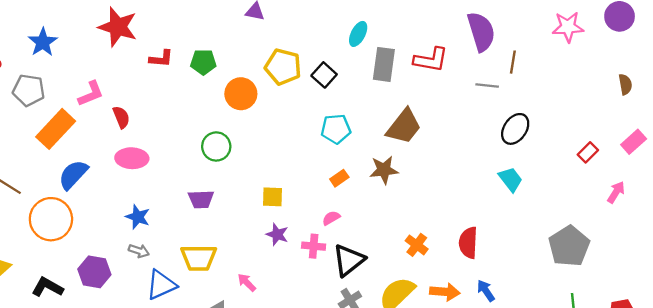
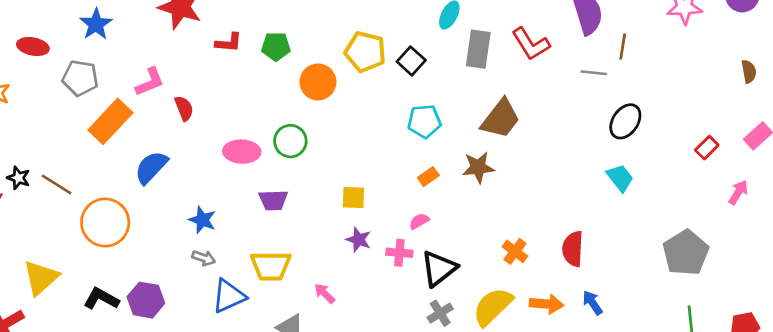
red L-shape: (431, 60) -> (531, 44), turned 48
pink ellipse: (132, 158) -> (242, 152), moved
blue semicircle: (73, 175) -> (151, 167), moved
purple hexagon: (94, 272) -> (146, 300), moved

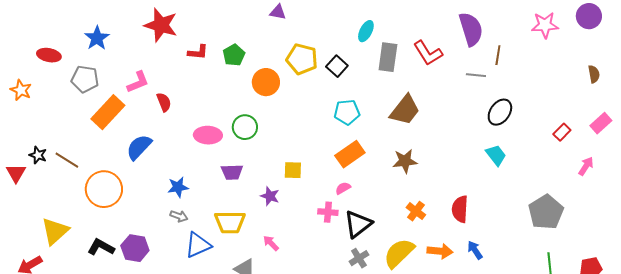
green pentagon: (276, 47) -> (234, 55), turned -30
brown star: (478, 167) -> (405, 161), moved
orange rectangle: (428, 177) -> (350, 154), size x1.8
blue star: (202, 220) -> (178, 187), turned -30
purple star: (359, 240) -> (270, 196), moved

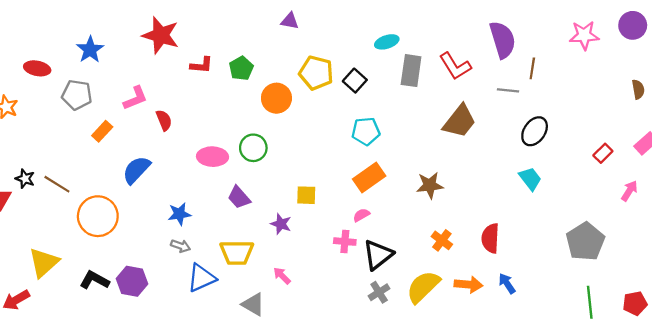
cyan ellipse: (366, 31) -> (387, 42), turned 45
brown trapezoid: (405, 110) -> (460, 121), moved
orange rectangle: (108, 112) -> (102, 131), size x0.6
purple trapezoid: (232, 172) -> (239, 197), turned 50

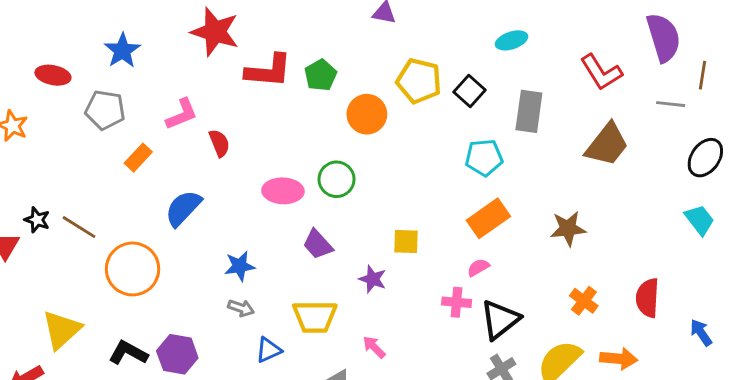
red L-shape: (201, 65) -> (269, 71), size x1.6
gray rectangle: (411, 71) -> (529, 111), moved
blue triangle: (201, 278) -> (269, 350), size x0.7
blue arrow: (507, 283) -> (701, 333), moved

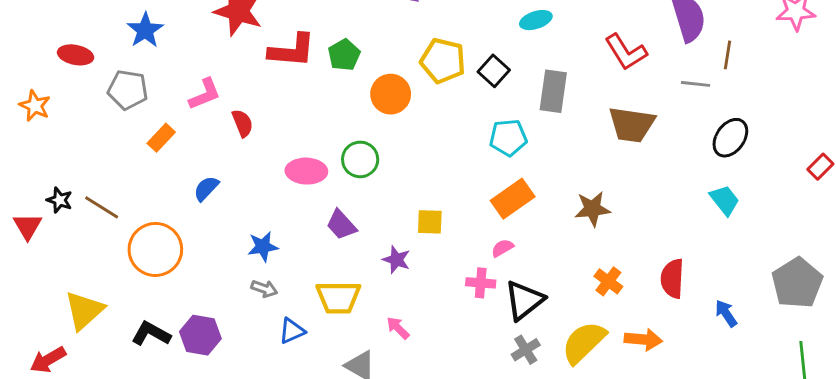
brown trapezoid: (607, 145) -> (632, 125), turned 60
blue semicircle: (183, 208) -> (206, 188), size x0.7

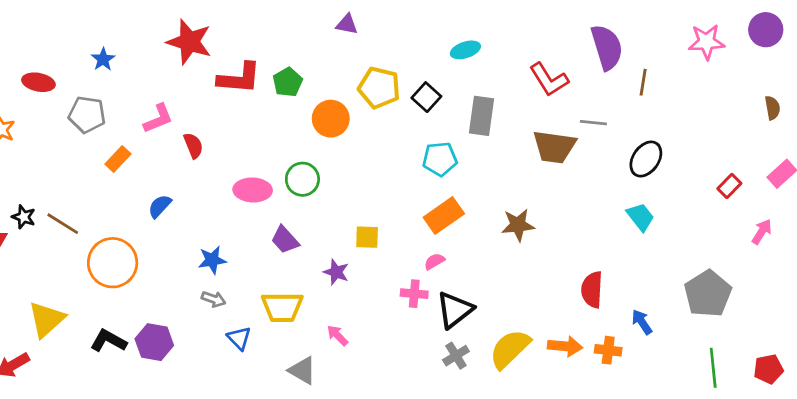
blue star: (145, 30) -> (103, 59), size x0.7
gray line: (696, 84) -> (593, 123), moved
orange cross: (608, 281) -> (608, 350), moved, turned -30
blue triangle: (292, 331) -> (239, 338), turned -50

